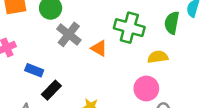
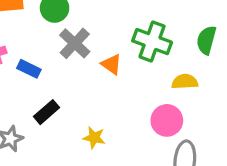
blue rectangle: (34, 70) -> (29, 69), moved

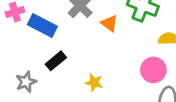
blue rectangle: (29, 69) -> (42, 25), size x1.5

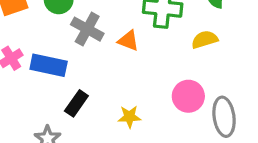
pink circle: (153, 70) -> (188, 96), moved

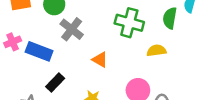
orange triangle: (128, 41) -> (100, 60), moved

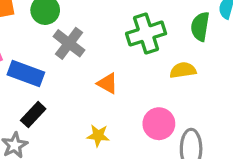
green cross: (129, 23) -> (146, 34), turned -32
black rectangle: (55, 82) -> (33, 115), moved

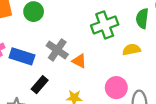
gray cross: (69, 43) -> (57, 50), moved
black rectangle: (33, 115) -> (40, 85), moved

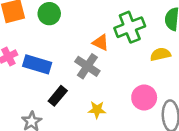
gray cross: (57, 50) -> (87, 66), moved
orange triangle: (79, 61) -> (101, 43), moved

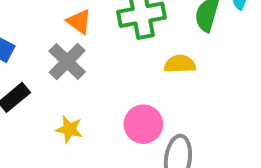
orange triangle: (101, 43) -> (79, 22), moved

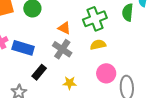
yellow semicircle: (180, 64) -> (98, 45), moved

